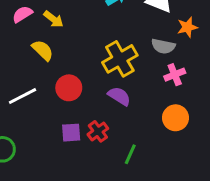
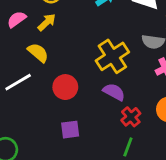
yellow arrow: (54, 19) -> (47, 22), turned -78
white line: (23, 96) -> (18, 82), moved
red cross: (98, 131) -> (131, 117), moved

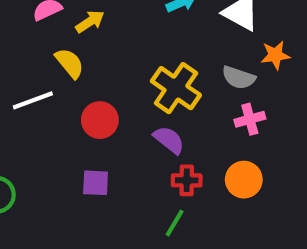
yellow cross: (112, 56) -> (176, 88), turned -32
red cross: (131, 117) -> (187, 180), turned 30

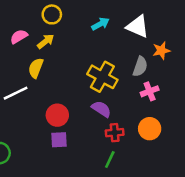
yellow semicircle: (70, 63) -> (36, 68), turned -114
gray semicircle: (239, 78) -> (140, 67), turned -84
red circle: (100, 120) -> (57, 115), moved

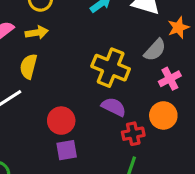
yellow arrow: (46, 41) -> (37, 33), turned 36
gray semicircle: (140, 67) -> (155, 50), turned 30
orange circle: (150, 129) -> (163, 115), moved

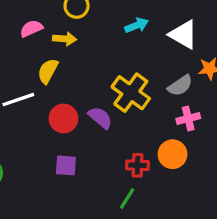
purple semicircle: (114, 107) -> (100, 118), moved
red circle: (61, 121) -> (63, 118), moved

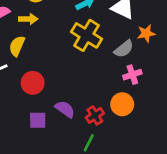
yellow cross: (131, 93) -> (86, 35), moved
purple semicircle: (100, 118) -> (65, 109), moved
red cross: (137, 165) -> (95, 115), turned -30

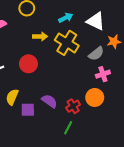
yellow arrow: (28, 19) -> (40, 37), moved
yellow semicircle: (17, 46) -> (12, 97), moved
red circle: (33, 83) -> (28, 64), moved

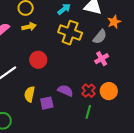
yellow arrow: (40, 37) -> (29, 27), moved
pink cross: (103, 74) -> (102, 59), moved
orange circle: (95, 97) -> (109, 91), moved

